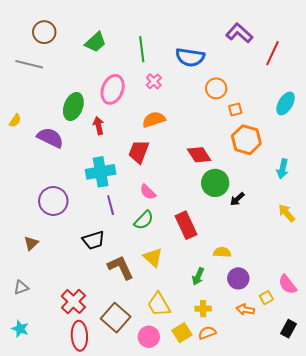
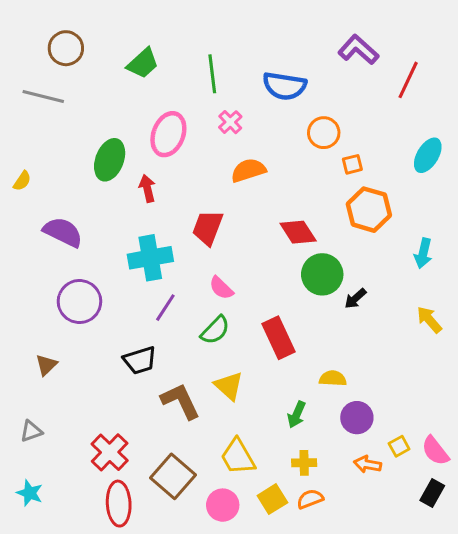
orange semicircle: (154, 120) -> (248, 170), moved
purple semicircle: (50, 138) -> (63, 232), moved
purple line: (111, 205) -> (165, 308), turned 48
pink semicircle: (288, 284) -> (435, 451), moved

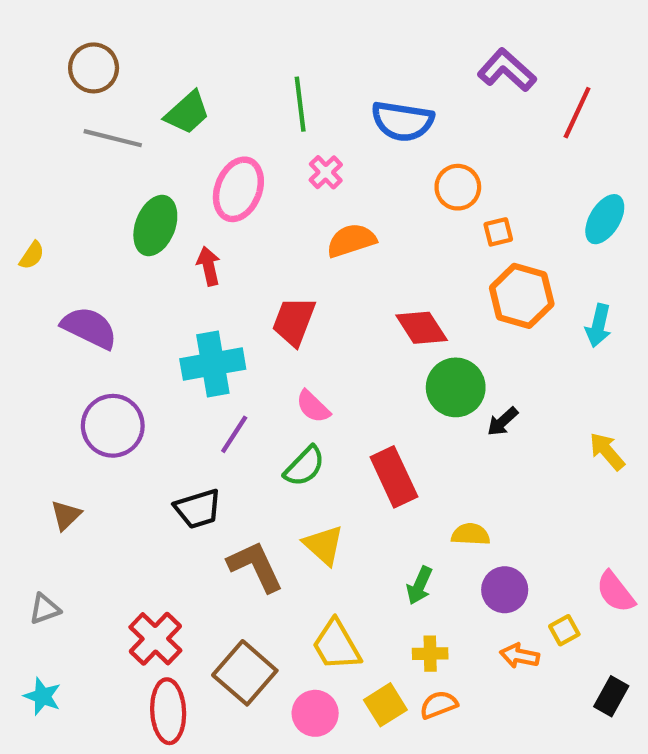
green trapezoid: (143, 63) -> (187, 113), moved
gray line: (43, 96) -> (113, 138), moved
cyan arrow: (423, 253) -> (598, 326), moved
pink semicircle: (435, 451) -> (615, 592), moved

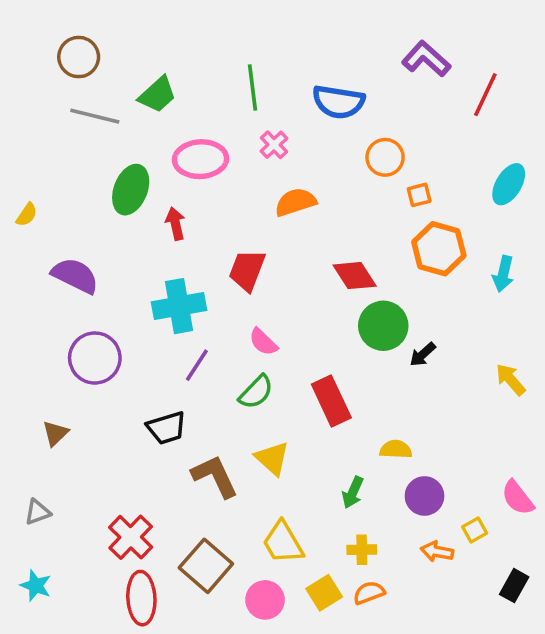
pink ellipse: (238, 189) -> (201, 159), turned 66

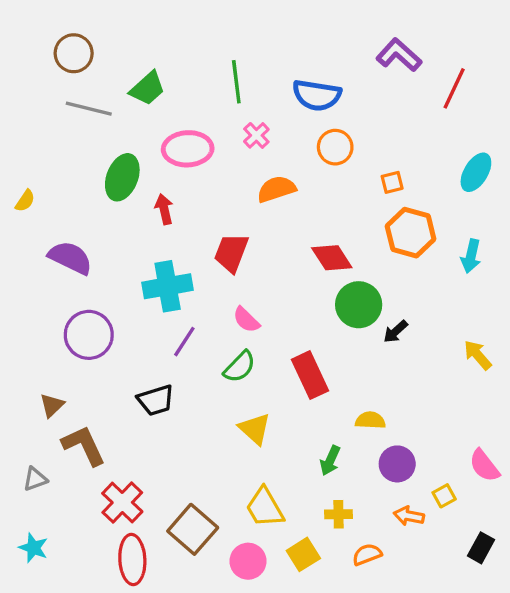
orange circle: (385, 157) -> (335, 147), moved
brown L-shape: (215, 476) -> (84, 446), moved
orange semicircle: (369, 593) -> (367, 554), moved

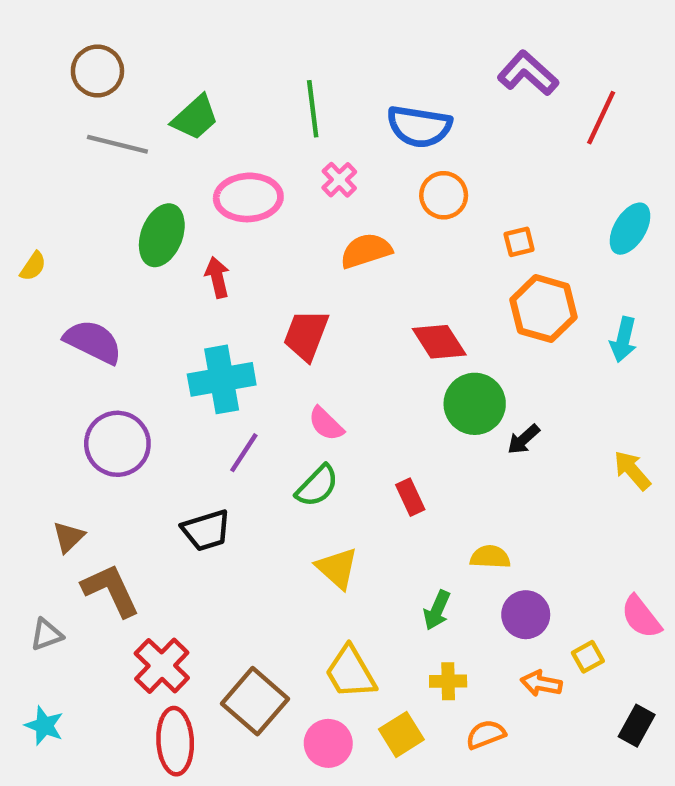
red rectangle: (310, 375) -> (410, 497), size x0.6

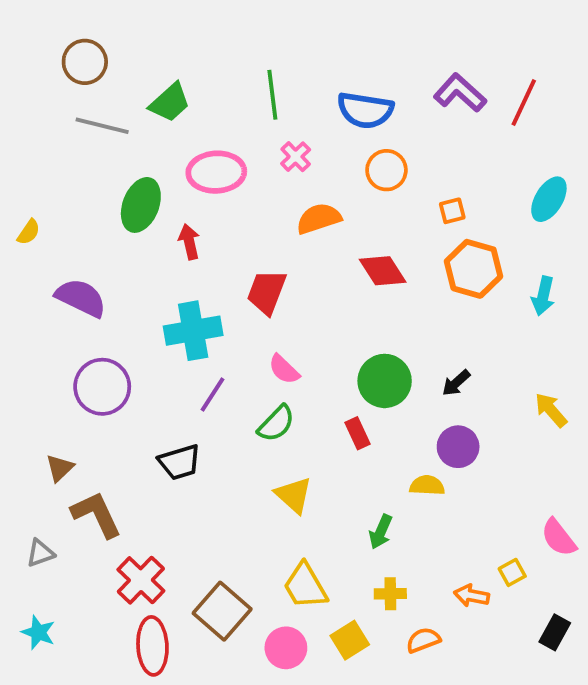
purple L-shape: (528, 73) -> (460, 93), moved
red diamond: (439, 342) -> (383, 271), moved
green circle: (475, 404) -> (385, 381), moved
purple circle: (526, 615) -> (458, 447), moved

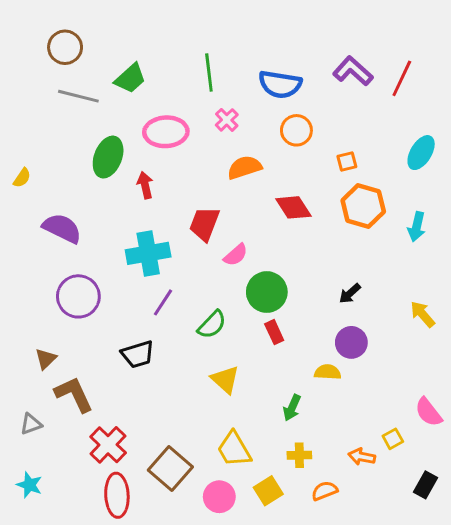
pink semicircle: (284, 369) -> (236, 255), moved, turned -85
green circle: (385, 381) -> (267, 292), moved

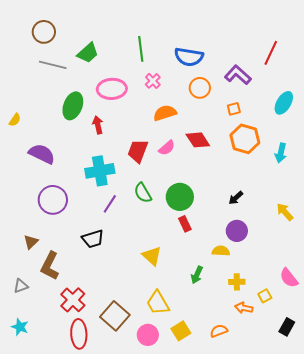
purple L-shape: (353, 71) -> (238, 75), moved
pink semicircle: (236, 255) -> (167, 148), moved
green semicircle: (212, 325) -> (143, 193), moved, turned 105
brown L-shape: (74, 394) -> (50, 266), turned -128
yellow cross: (299, 455) -> (237, 282), moved

